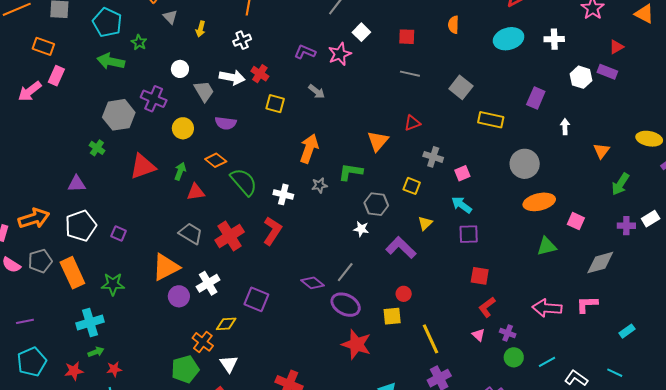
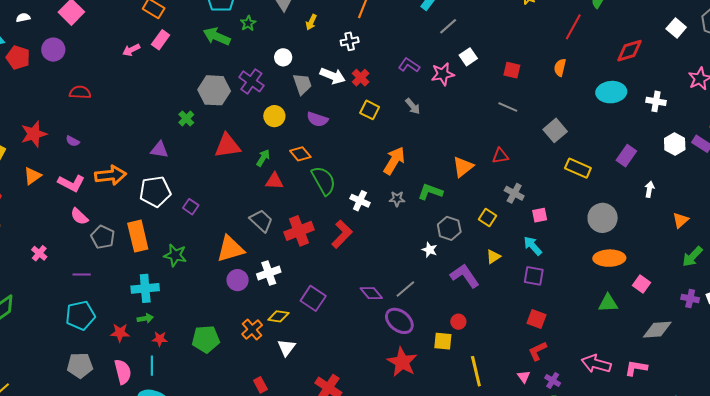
pink arrow: (30, 91) -> (131, 50), size x0.7
gray pentagon: (40, 261) -> (103, 237), moved, turned 30
white triangle: (229, 364) -> (287, 348), moved
green pentagon: (185, 369) -> (206, 339), moved

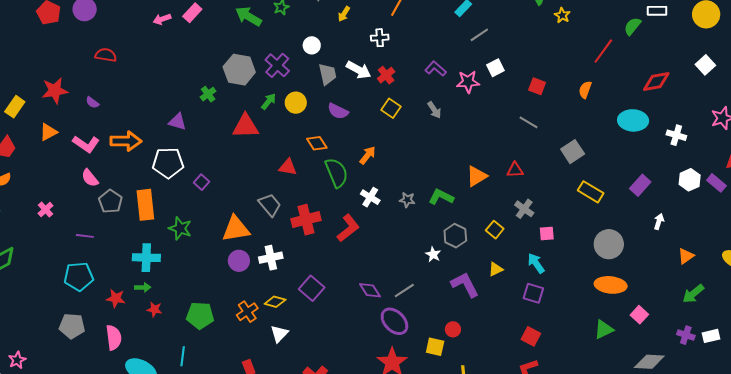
green arrow: (263, 158) -> (269, 101), moved
orange arrow: (394, 161) -> (368, 155), moved, size x0.7
green triangle: (608, 303) -> (604, 329), turned -30
cyan line: (152, 366) -> (183, 356), moved

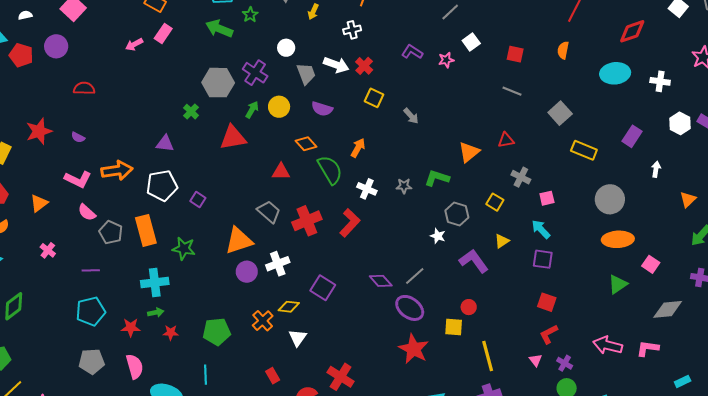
pink star: (468, 82) -> (446, 60), size x0.7
gray arrow: (434, 110) -> (411, 116), moved
orange triangle: (48, 132) -> (39, 203), moved

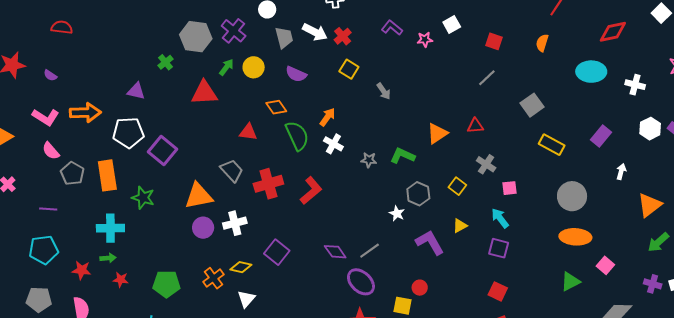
gray line: (512, 91) -> (487, 78), turned -72
white cross: (367, 189) -> (333, 144), moved
orange triangle: (688, 199) -> (650, 205), size x1.5
purple square: (198, 200) -> (163, 151), size x1.8

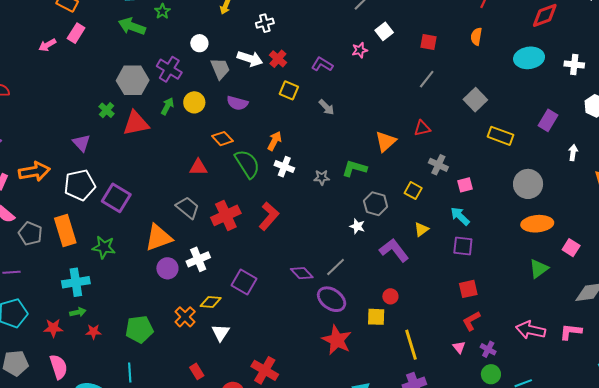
purple L-shape: (392, 28) -> (322, 64), moved
purple triangle: (136, 91) -> (81, 143), turned 42
red triangle: (204, 93) -> (136, 123), moved
red square: (498, 291) -> (468, 289), turned -30

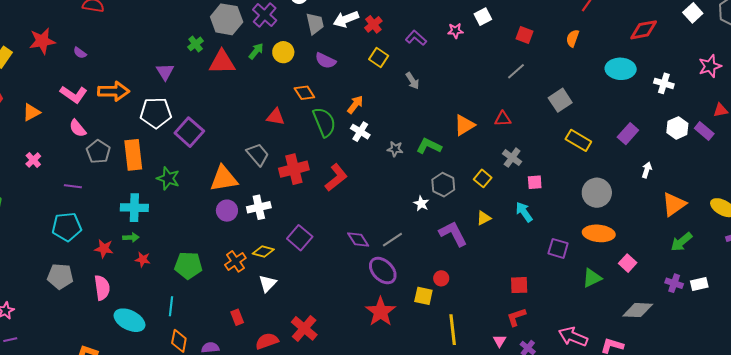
white arrow: (250, 59) -> (346, 19), turned 130
purple square: (463, 246) -> (558, 248), moved

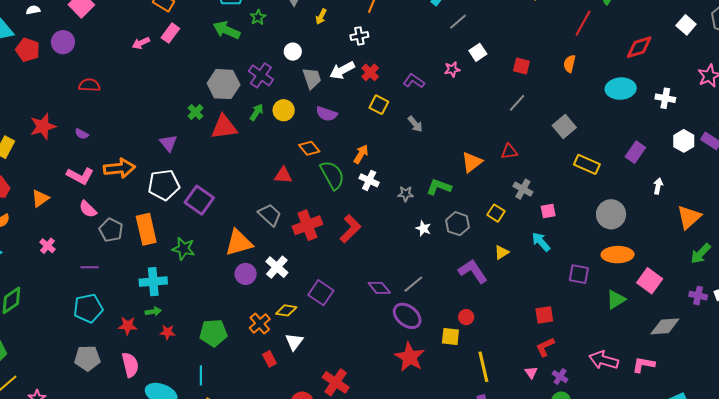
white star: (421, 204) -> (423, 228), moved
white cross: (259, 207) -> (277, 267), turned -30
pink square: (628, 263) -> (650, 281), size x1.4
red rectangle: (237, 317) -> (269, 359), moved

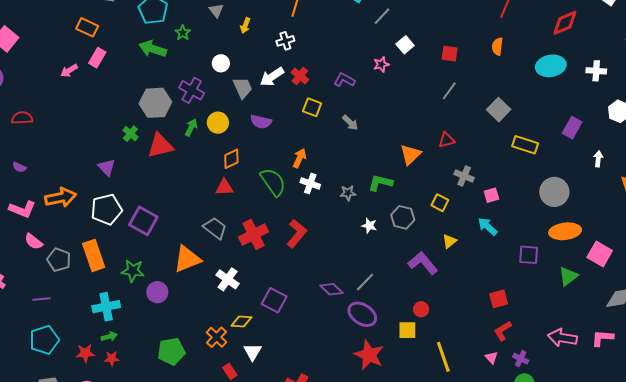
orange diamond: (309, 148) -> (231, 159), moved, turned -70
purple circle: (246, 274) -> (157, 292), moved
red star: (167, 332) -> (112, 358), moved

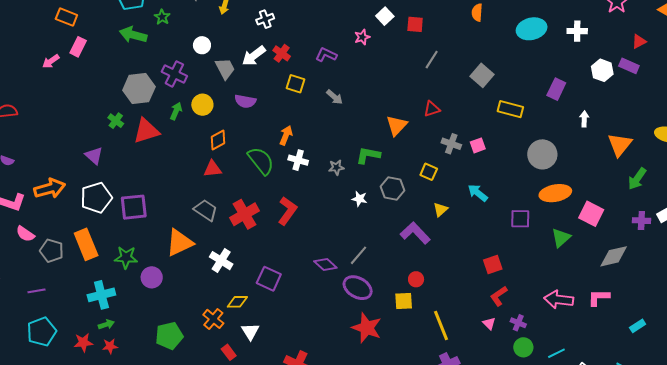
red square: (450, 54) -> (415, 24), moved
pink square: (491, 195) -> (478, 145), moved
purple square: (143, 221) -> (134, 207), turned -32

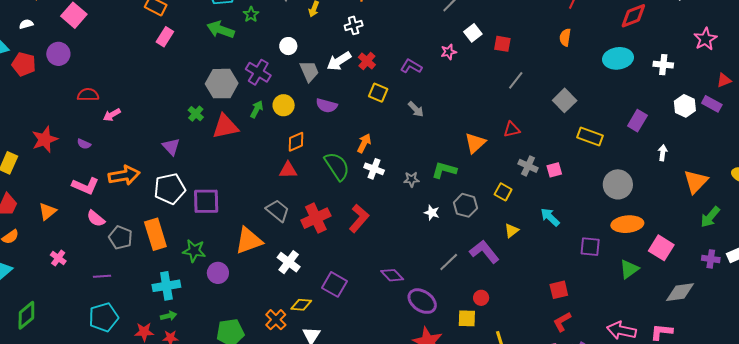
pink arrow: (51, 61) -> (112, 115), moved
gray line: (359, 255) -> (449, 262), moved

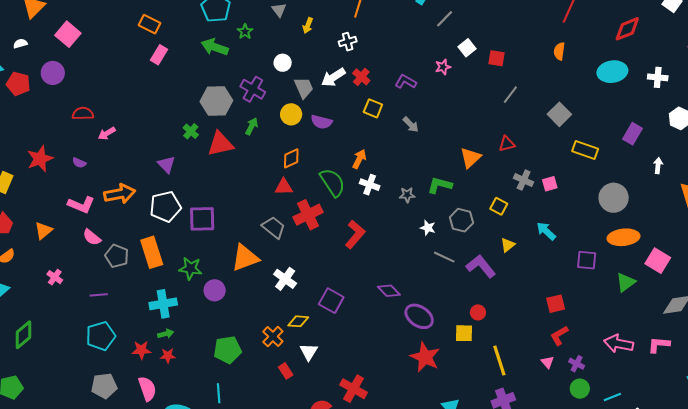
yellow circle: (284, 105) -> (291, 114), moved
red cross: (316, 218) -> (308, 215), moved
gray line: (449, 262) -> (444, 257), moved, turned 70

